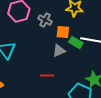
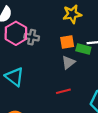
gray cross: (45, 20) -> (32, 37), moved

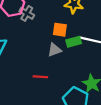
green rectangle: (83, 49) -> (74, 42), turned -48

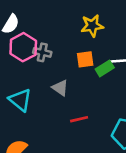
gray triangle: (55, 50) -> (60, 88), moved, turned -48

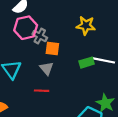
orange square: (85, 59) -> (52, 48), moved
red line: (79, 119) -> (42, 91), moved

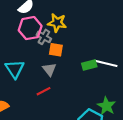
yellow star: (86, 25) -> (57, 23), moved
red line: (42, 91) -> (44, 91), turned -32

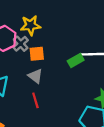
gray cross: (44, 37) -> (21, 44), turned 32
red line: (44, 91) -> (35, 100), turned -64

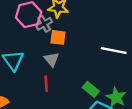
green rectangle: (76, 60) -> (91, 89), moved, turned 56

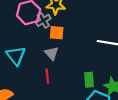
green rectangle: (91, 89) -> (89, 80), turned 48

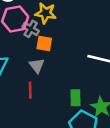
gray cross: (43, 20) -> (31, 29), turned -32

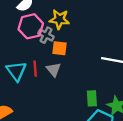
red line: (30, 90) -> (35, 69), moved

